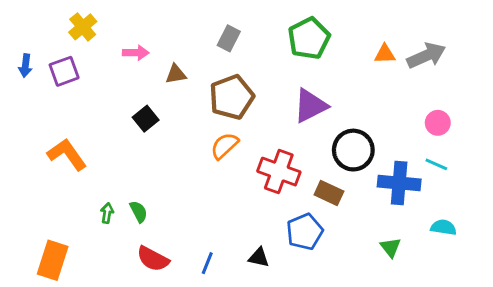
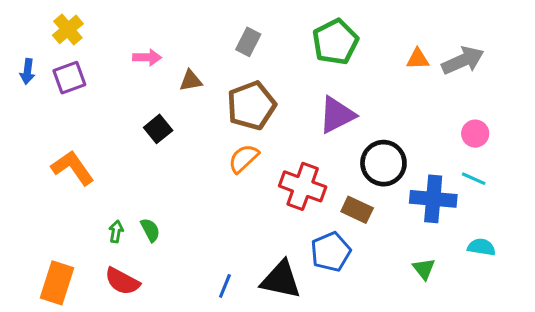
yellow cross: (83, 27) -> (68, 29), moved
black triangle: (259, 257) -> (281, 280), size x1.8
red semicircle: (153, 259) -> (122, 281), moved

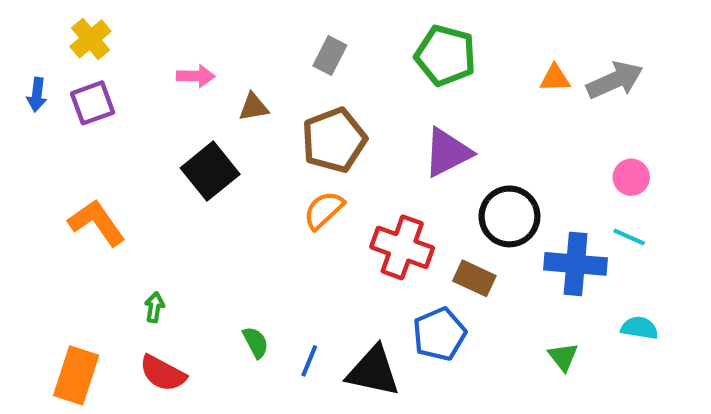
green pentagon: (335, 42) -> (445, 55), turned -30
black square: (158, 129) -> (210, 171), size x1.5
green semicircle: (150, 230) -> (256, 342), moved
blue line: (225, 286) -> (309, 361), moved

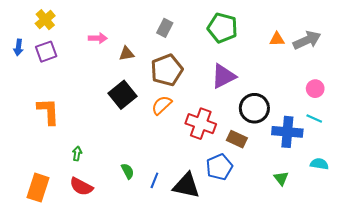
black square: (210, 171) -> (122, 95), moved
orange L-shape: (97, 223) -> (48, 111), turned 32

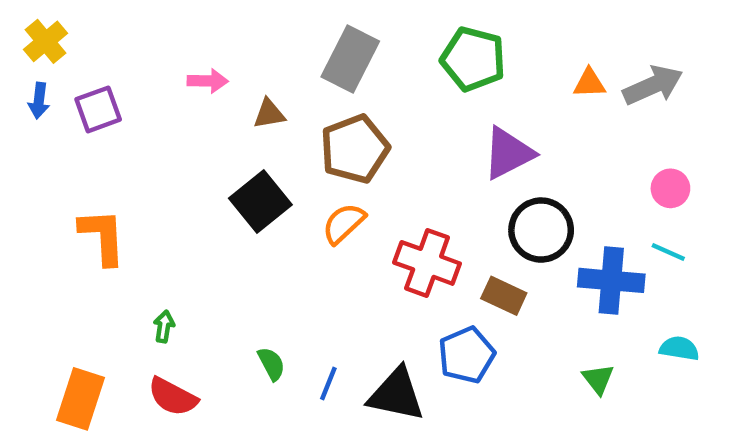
yellow cross: (45, 20) -> (45, 41), moved
gray rectangle: (165, 28) -> (350, 59), size x1.6
purple triangle: (223, 76) -> (508, 153), moved

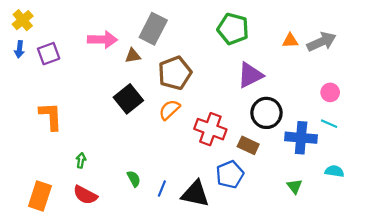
gray rectangle: (350, 59) -> (153, 29), moved
pink arrow: (208, 81) -> (102, 40), size x1.5

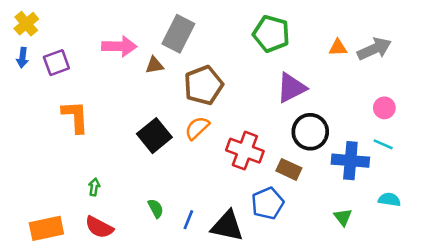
black square: (128, 99) -> (154, 136), moved
orange L-shape: (51, 116) -> (75, 117), moved
orange rectangle: (40, 196) -> (46, 228), turned 60

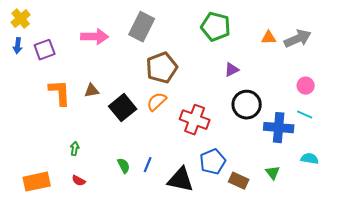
brown triangle: (154, 65) -> (92, 91), moved
purple triangle: (291, 88) -> (232, 70), size x0.6
brown rectangle: (289, 169) -> (239, 181), moved
blue line: (188, 220) -> (148, 165), moved
red semicircle: (99, 227) -> (79, 181), size x0.6

